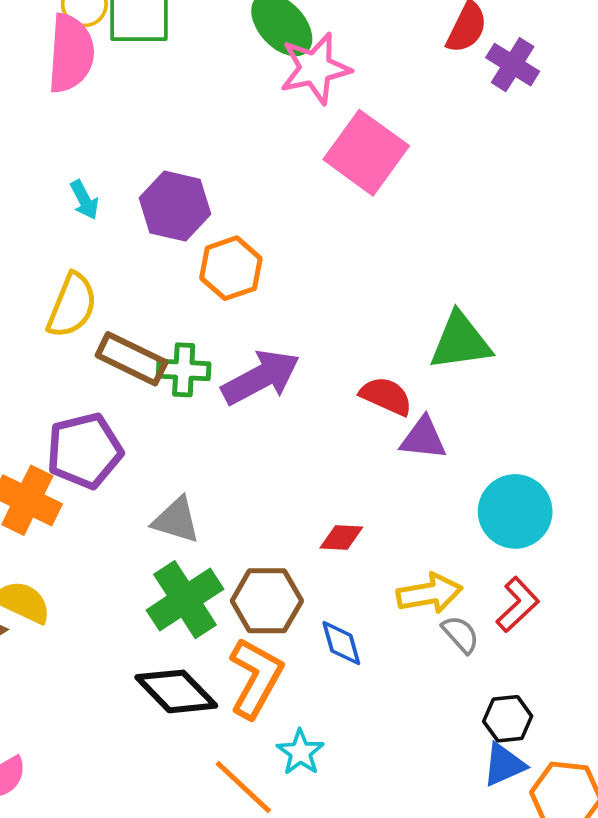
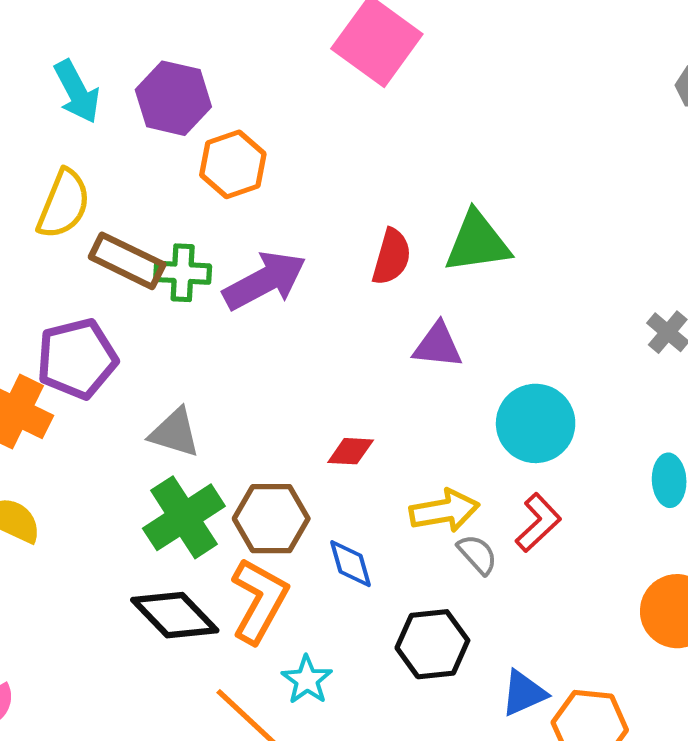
cyan arrow: (84, 200) -> (77, 92), size x1.5
red semicircle: (386, 396) -> (391, 257), moved, turned 82
black hexagon: (508, 719) -> (432, 644), moved, size x1.4

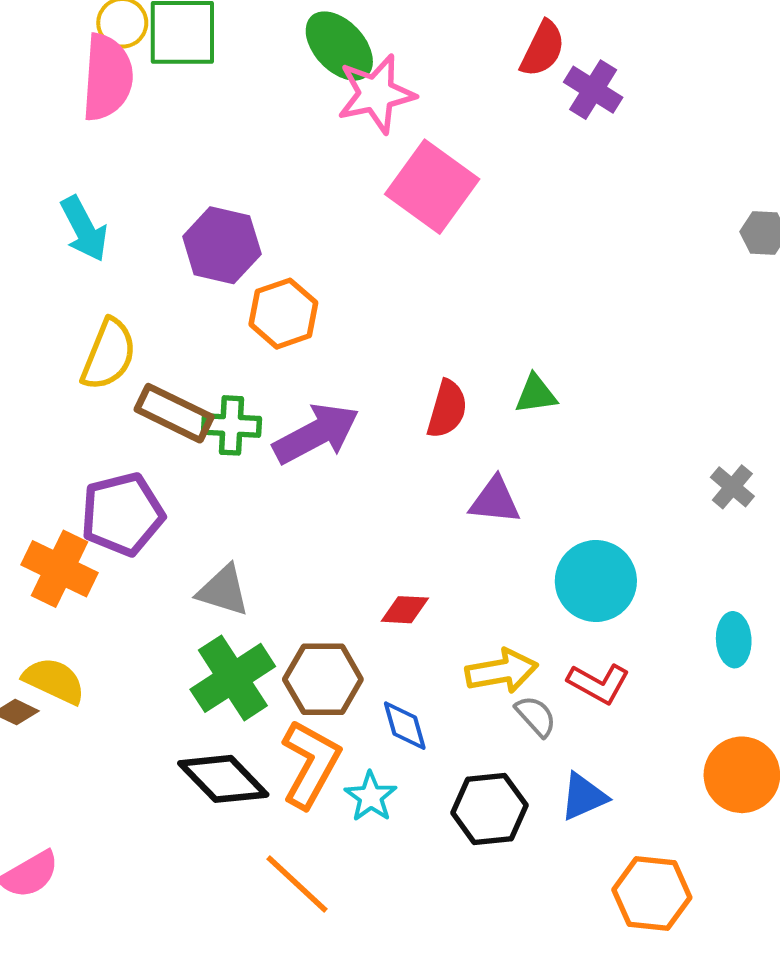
cyan arrow: (77, 92) -> (84, 229), moved
green triangle: (477, 242) -> (536, 394), size x0.6
red L-shape: (538, 523) -> (599, 683), turned 72
cyan star: (307, 680) -> (371, 797), moved
blue triangle: (524, 693) -> (584, 797), moved

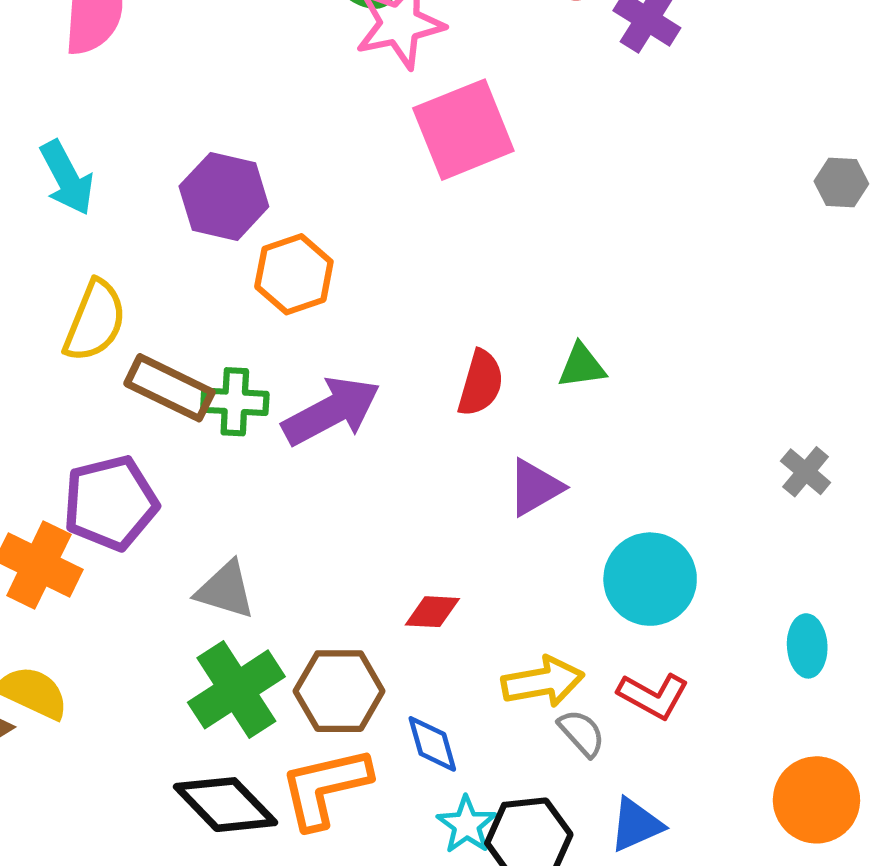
pink square: (432, 187) -> (463, 130), turned 32
purple triangle: (495, 500) -> (535, 487), turned -36
orange L-shape: (311, 764) -> (325, 787), turned -132
cyan star: (371, 797) -> (467, 825), moved

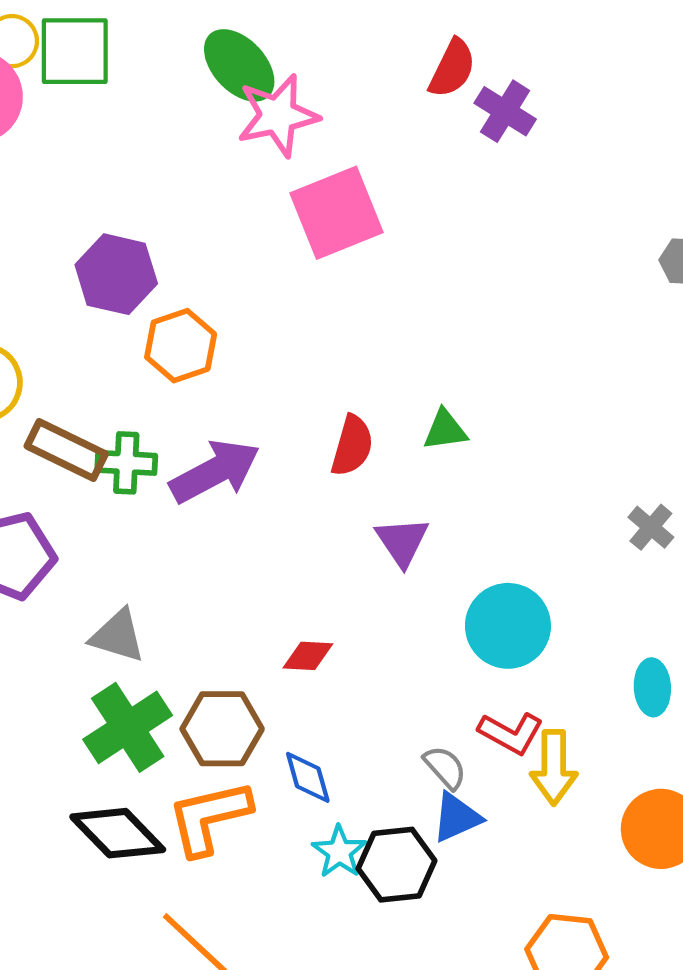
purple triangle: (535, 487) -> (402, 542), turned -34
yellow arrow: (543, 682) -> (554, 767), moved, turned 100
blue triangle: (636, 825) -> (457, 817), moved

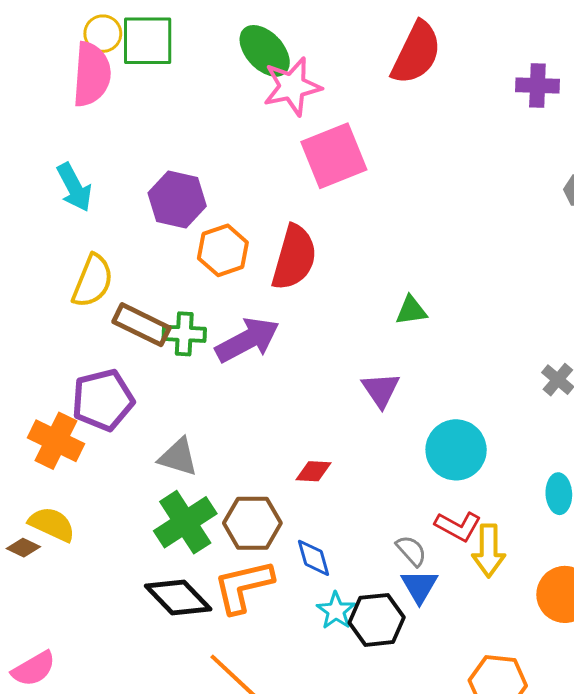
red semicircle: (452, 68) -> (416, 53), size x1.5
purple cross: (505, 111) -> (537, 86), moved, turned -30
red semicircle: (352, 446) -> (294, 258), moved, size x1.5
blue triangle: (457, 817) -> (419, 586), turned -36

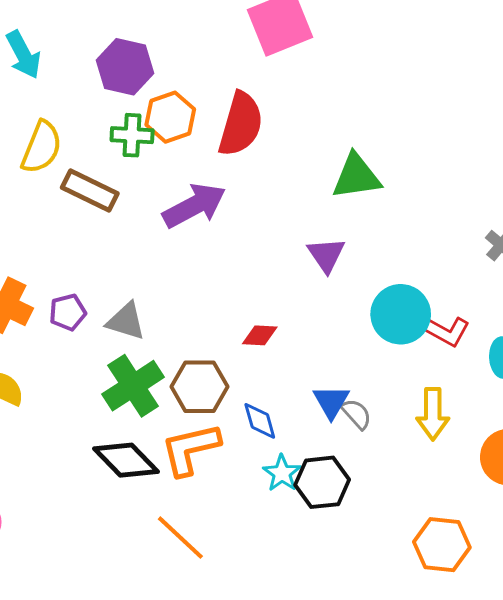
green triangle: (411, 310) -> (356, 176), size x1.6
green cross: (184, 334) -> (132, 135), moved
purple pentagon: (103, 400) -> (68, 312), moved, size x0.6
red L-shape: (458, 526) -> (447, 331), moved
blue triangle: (419, 586) -> (331, 402), moved

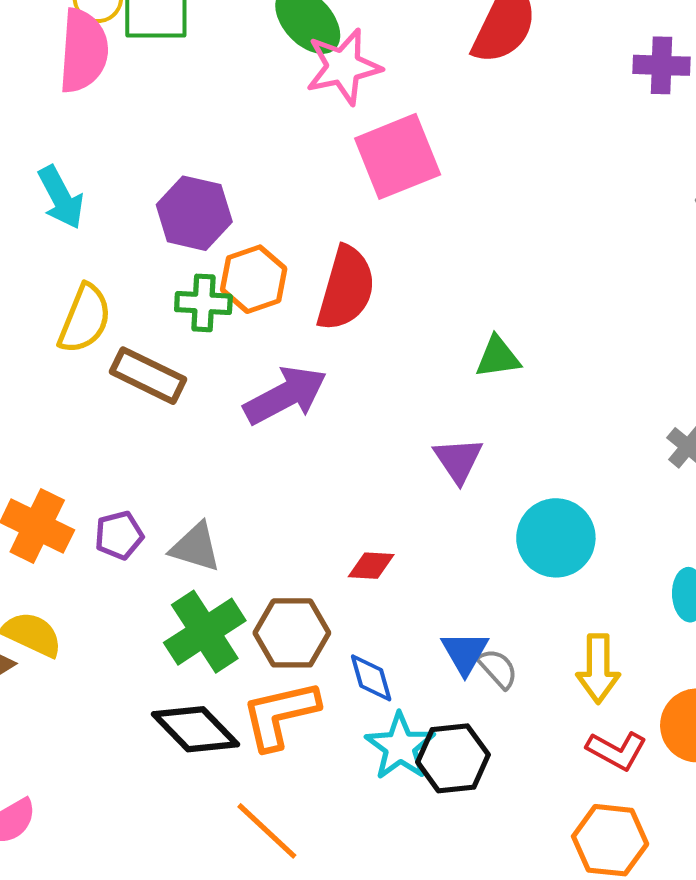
green triangle: (356, 176) -> (498, 357), size x0.7
red L-shape: (447, 331) -> (617, 750), moved
cyan star: (282, 473) -> (400, 746), size x1.4

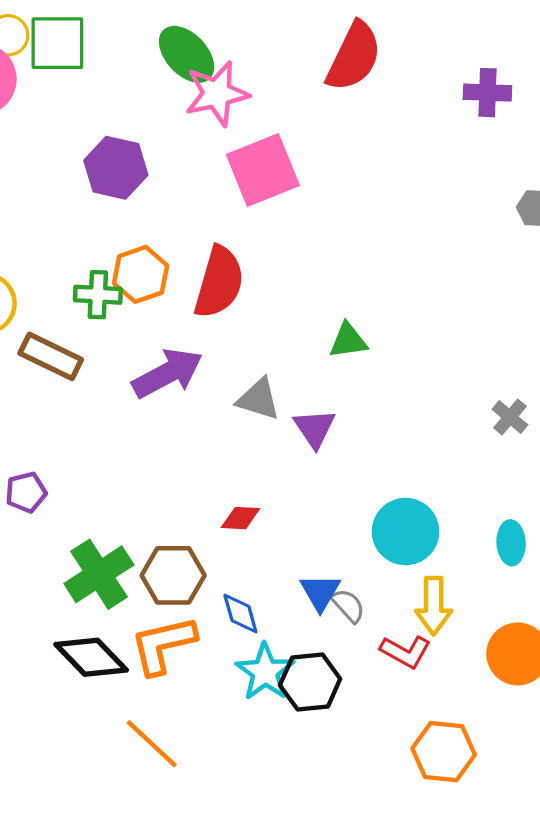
purple hexagon: (194, 213) -> (116, 168), moved
cyan circle: (556, 538) -> (406, 532), moved
gray triangle: (196, 547) -> (258, 399), moved
red L-shape: (617, 750) -> (406, 652), moved

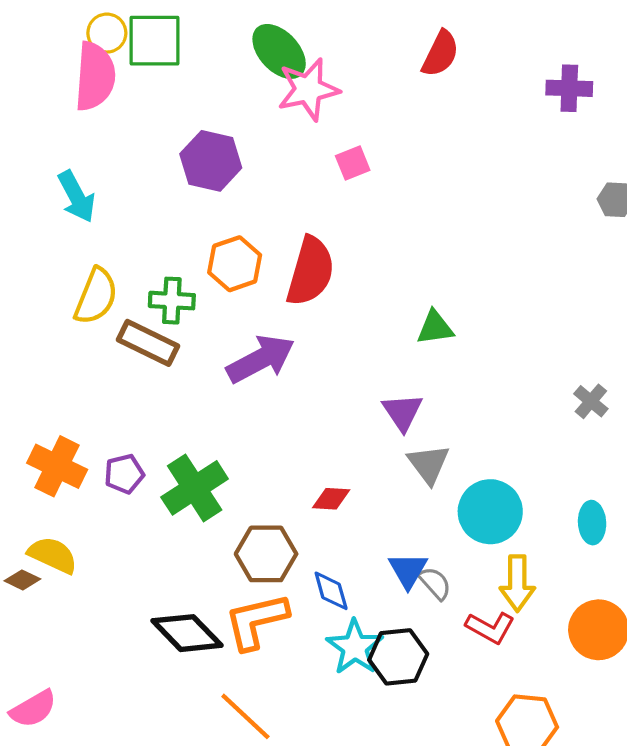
red semicircle: (354, 57) -> (440, 54), size x0.7
pink square: (263, 170) -> (353, 163), size x0.5
green cross: (98, 295) -> (172, 301), moved
gray triangle: (258, 399) -> (429, 464), moved, turned 36
green cross: (99, 574) -> (195, 488), moved

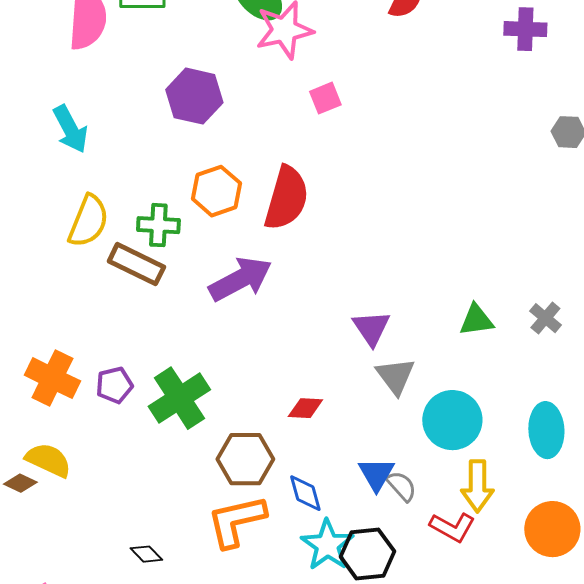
green triangle: (435, 328) -> (476, 320), moved
cyan ellipse: (592, 523) -> (546, 430), size x1.4
black diamond: (187, 633) -> (146, 554), moved, size x0.5

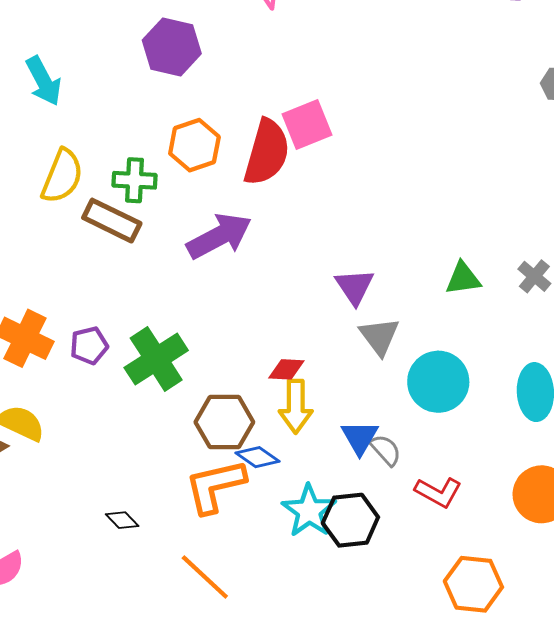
pink square: (325, 98) -> (307, 124), moved, size x1.5
yellow arrow: (477, 486) -> (296, 407), moved
blue diamond: (305, 493) -> (257, 457), moved, turned -39

